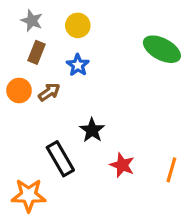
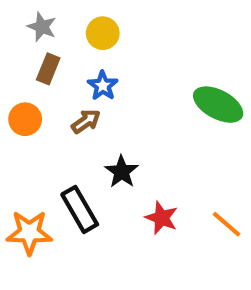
green ellipse: (162, 49) -> (218, 105), moved
brown arrow: (49, 92) -> (86, 121), moved
orange line: (171, 170) -> (227, 224), turned -65
orange star: (29, 195) -> (29, 233), moved

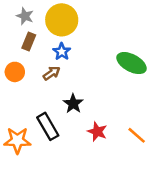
yellow circle: (103, 33) -> (62, 20), size x1.6

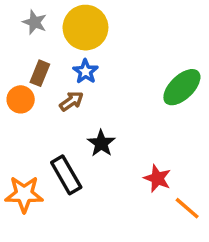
brown rectangle: (29, 41) -> (40, 73), moved
green ellipse: (132, 63) -> (182, 87), turned -72
red star: (97, 132) -> (157, 178), moved
orange line: (137, 135) -> (187, 208), moved

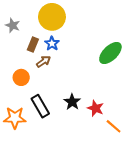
gray star: (35, 22) -> (13, 25), moved
brown rectangle: (40, 73) -> (33, 45), moved
orange circle: (21, 99) -> (21, 77), moved
black star: (101, 143) -> (72, 102), moved

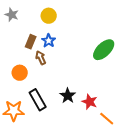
yellow circle: (52, 17) -> (49, 16), size x0.6
gray star: (13, 25) -> (12, 15), moved
brown arrow: (43, 62) -> (41, 58), turned -80

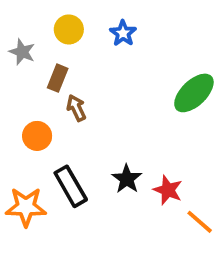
gray star: (12, 15) -> (22, 52), moved
yellow circle: (49, 16) -> (69, 29), moved
blue star: (49, 41) -> (123, 33), moved

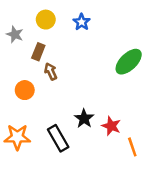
black rectangle: (71, 186) -> (58, 138), moved
orange line: (200, 222) -> (132, 147), turned 30

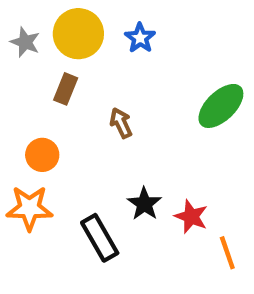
yellow circle: (46, 20) -> (78, 34), size x1.5
gray star: (15, 34) -> (25, 42), moved
brown arrow: (51, 72) -> (121, 123), moved
orange star: (17, 137) -> (29, 208), moved

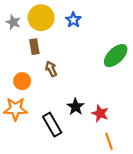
brown rectangle: (66, 89) -> (34, 47), turned -32
brown arrow: (121, 123) -> (51, 69), moved
orange line: (227, 253) -> (109, 141), moved

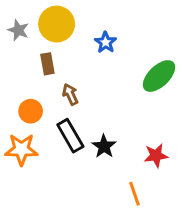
blue star: (73, 20) -> (105, 42), moved
red star: (100, 113) -> (156, 156), moved, turned -30
black rectangle: (52, 125) -> (70, 136), moved
orange line: (109, 141) -> (135, 194), moved

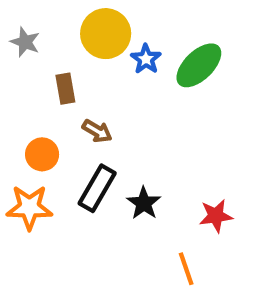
yellow circle: (57, 24) -> (106, 34), moved
green ellipse: (159, 76) -> (199, 65), moved
brown arrow: (70, 94) -> (97, 131), turned 145
black rectangle: (70, 136) -> (97, 188), turned 60

